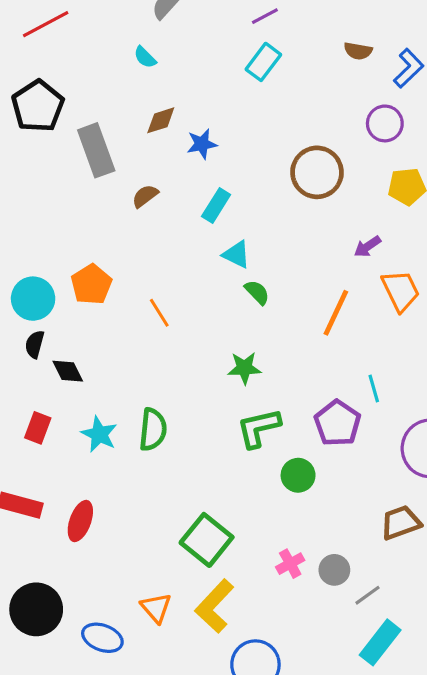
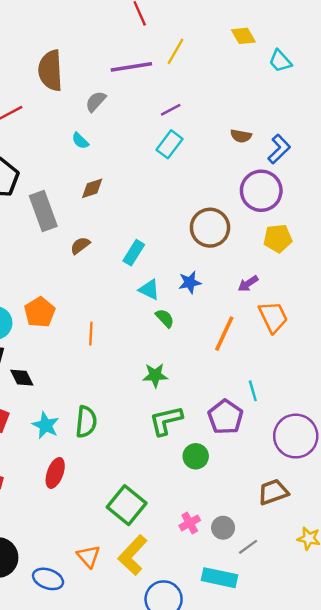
purple circle: (385, 123) -> (261, 191), size x1.5
blue star: (202, 144) -> (190, 282), moved
orange line: (159, 313) -> (91, 334), turned 35
red ellipse: (80, 521) -> (55, 473), moved
cyan rectangle: (380, 642) -> (220, 578), moved, turned 64

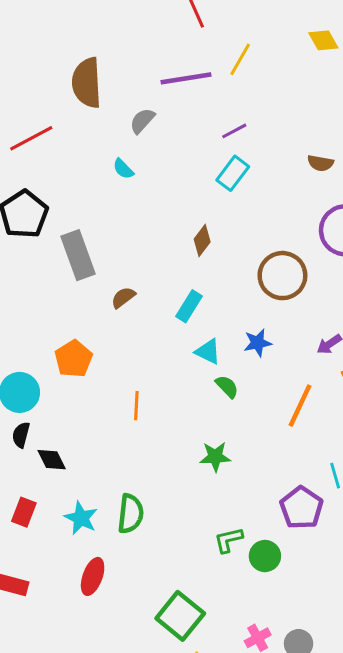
brown diamond: (92, 188) -> (202, 241), moved, turned -35
orange pentagon: (40, 312) -> (74, 359), moved
green L-shape: (166, 421) -> (228, 540), moved, size x0.7

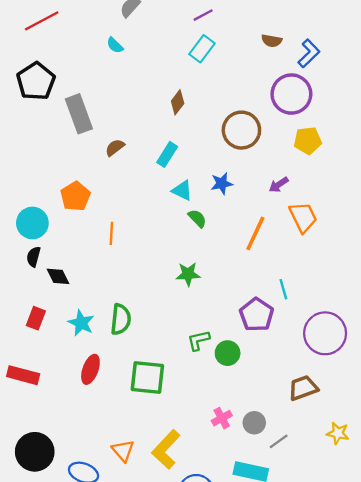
orange line: (136, 406) -> (111, 233), moved
green square: (180, 616) -> (147, 377), moved, turned -33

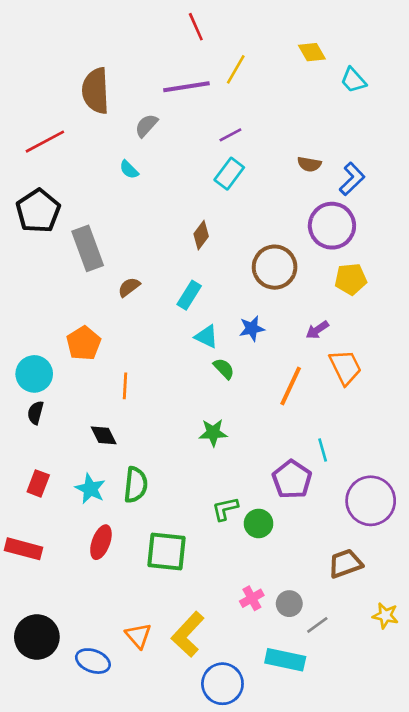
black diamond: (58, 276) -> (104, 435), moved

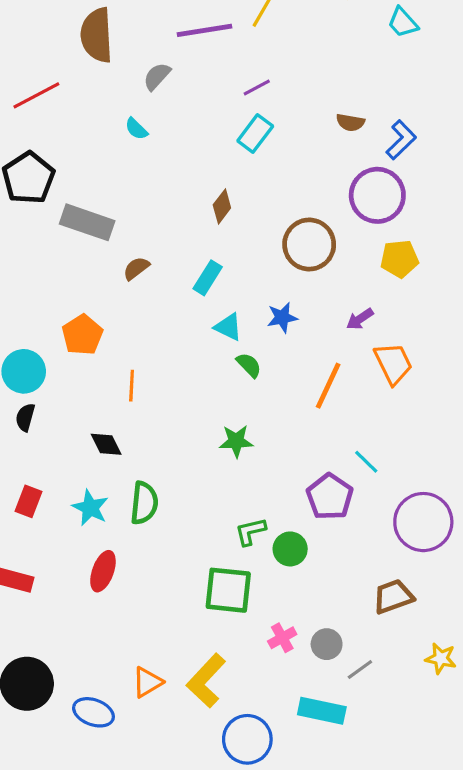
gray rectangle: (88, 248) -> (87, 222), turned -51
cyan line: (323, 450) -> (366, 462), turned -30
green square: (166, 552) -> (228, 590), moved
orange triangle: (138, 636) -> (147, 682), turned 40

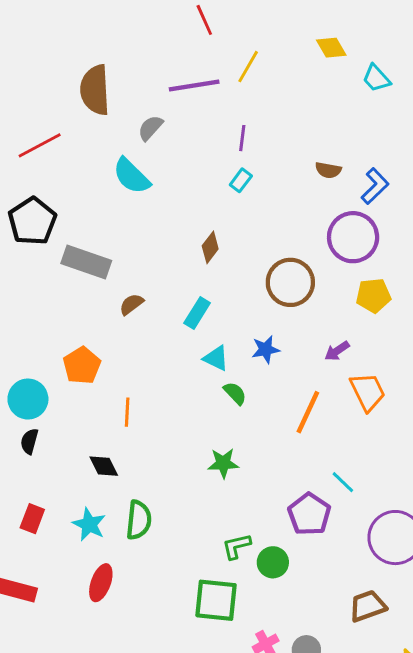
purple line: (257, 88) -> (242, 138), turned -55
cyan semicircle: (136, 129) -> (131, 176), size x1.8
cyan rectangle: (255, 133) -> (241, 180), size x0.7

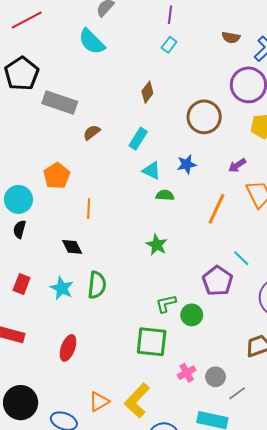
green semicircle: (235, 393) -> (165, 195), turned -42
green star: (223, 463) -> (157, 245), turned 30
red ellipse: (101, 583) -> (68, 348), moved

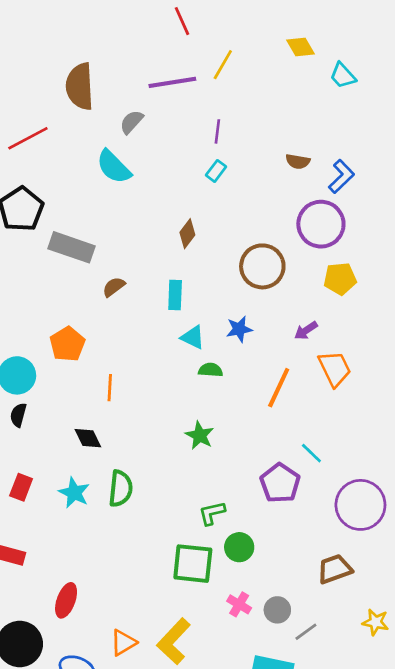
cyan rectangle: (138, 139) -> (175, 295), turned -30
green circle: (192, 315) -> (239, 547), moved
red ellipse: (68, 348) -> (66, 600), moved
pink cross: (187, 373) -> (239, 604), turned -30

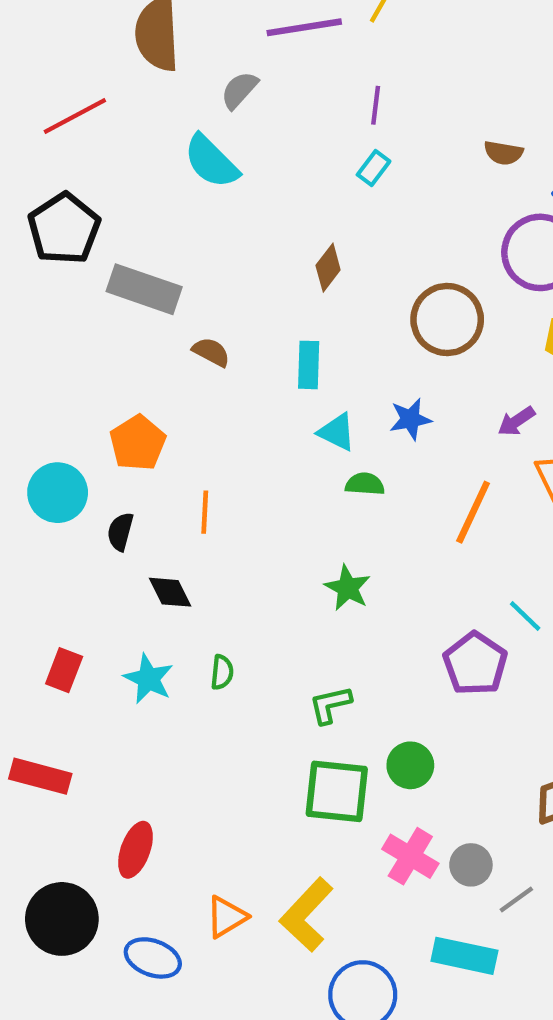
brown semicircle: (114, 287) -> (211, 352), turned 65
black semicircle: (18, 415) -> (120, 532), moved
green semicircle: (121, 489) -> (222, 672), size x0.6
green L-shape: (212, 513) -> (330, 705), moved
pink cross: (239, 604) -> (410, 856), size x1.4

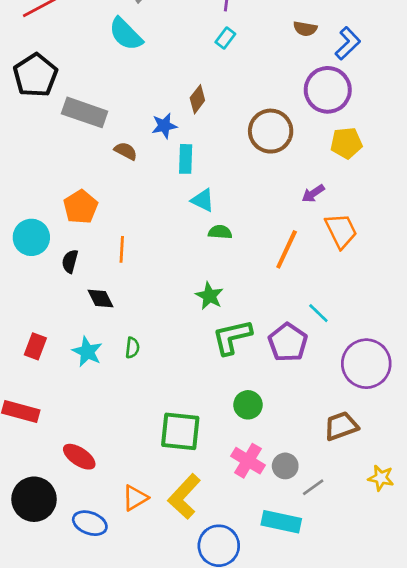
blue star: (410, 419) -> (164, 126), moved
green L-shape: (330, 705) -> (232, 337), moved, size x1.5
green square: (337, 791) -> (180, 431), moved
red ellipse: (135, 850) -> (79, 457), turned -76

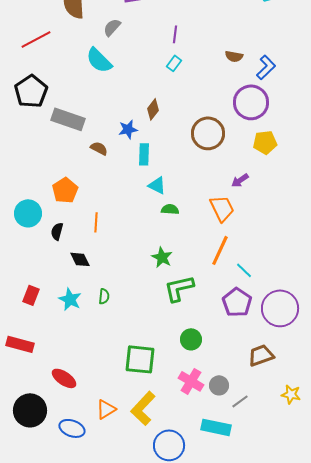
orange trapezoid: (341, 231) -> (222, 208), moved
orange line: (287, 249) -> (220, 250), moved
purple pentagon: (288, 342) -> (237, 302), moved

